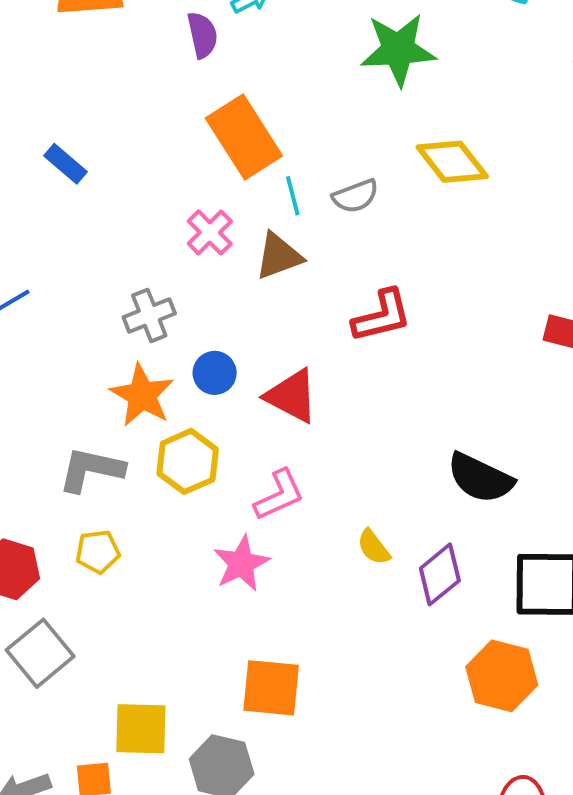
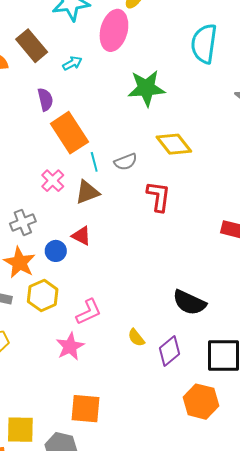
purple semicircle: (202, 35) -> (45, 99), moved
red L-shape: (382, 316) -> (159, 196), moved, turned -68
red triangle: (292, 396) -> (81, 236), moved, size x0.7

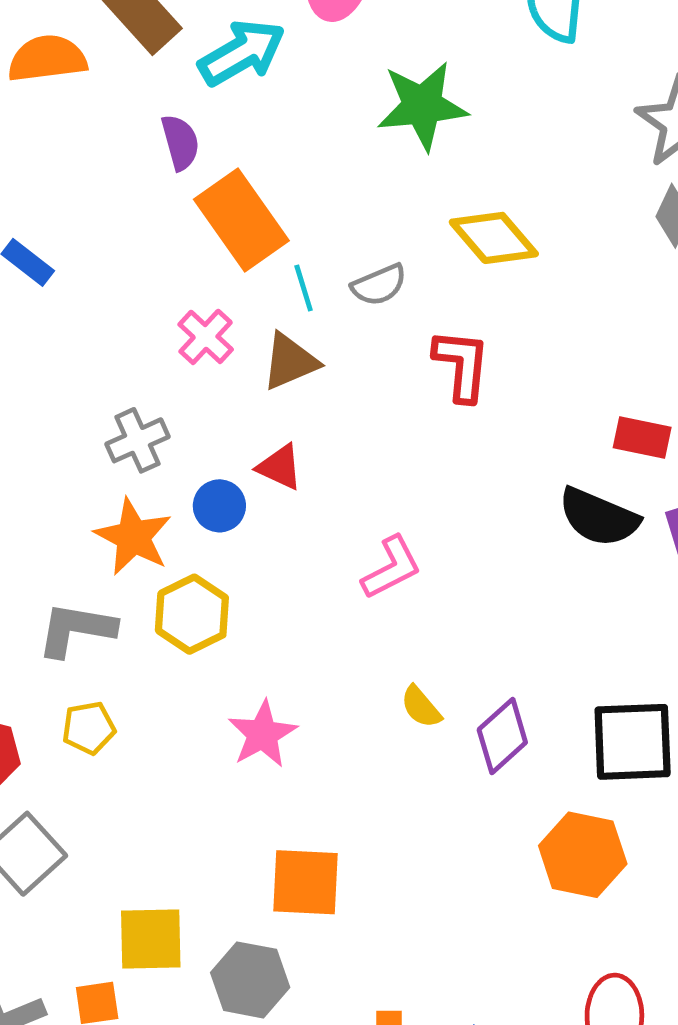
cyan arrow: (72, 63) -> (242, 53), size x1.8
black semicircle: (189, 303) -> (599, 517), moved
pink L-shape: (89, 312) -> (391, 568), moved

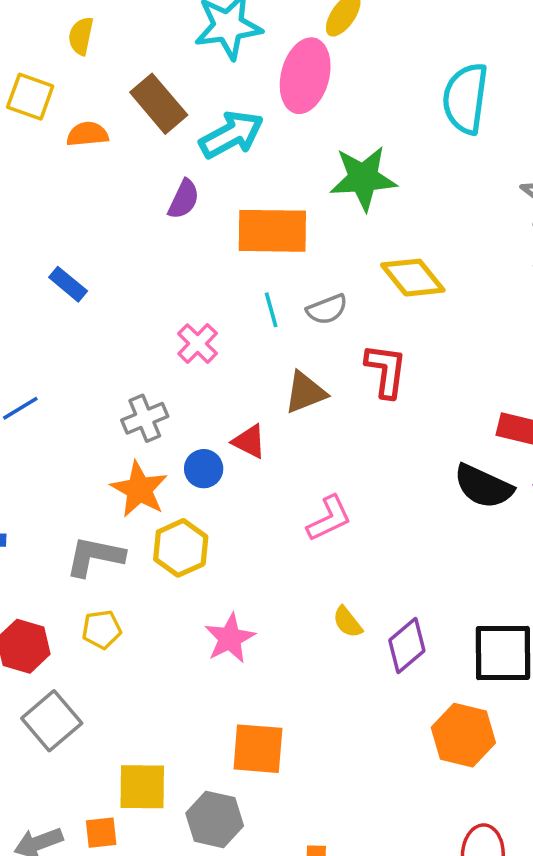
orange semicircle: (47, 59) -> (87, 134), size x0.7
purple semicircle: (180, 142) -> (184, 199), turned 39
orange rectangle: (241, 220) -> (272, 231), moved, turned -56
brown triangle: (290, 362) -> (305, 392), moved

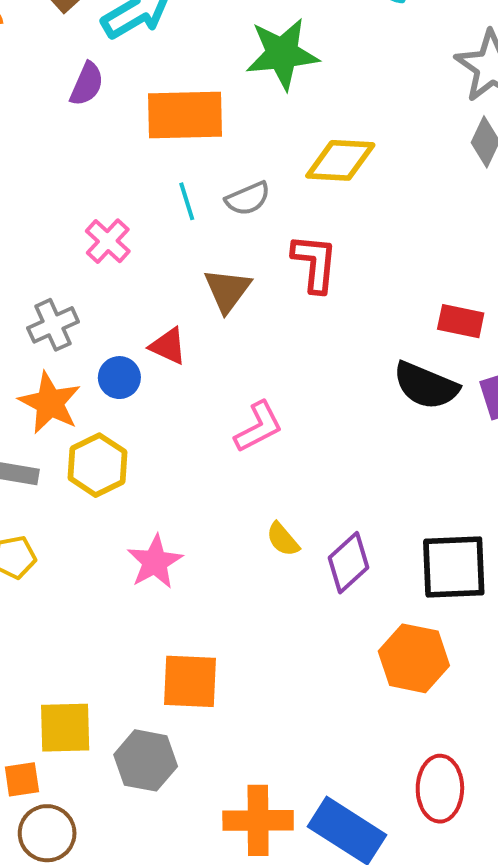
yellow diamond: (413, 278) -> (340, 160), turned -46
brown triangle: (305, 392) -> (227, 290), turned -30

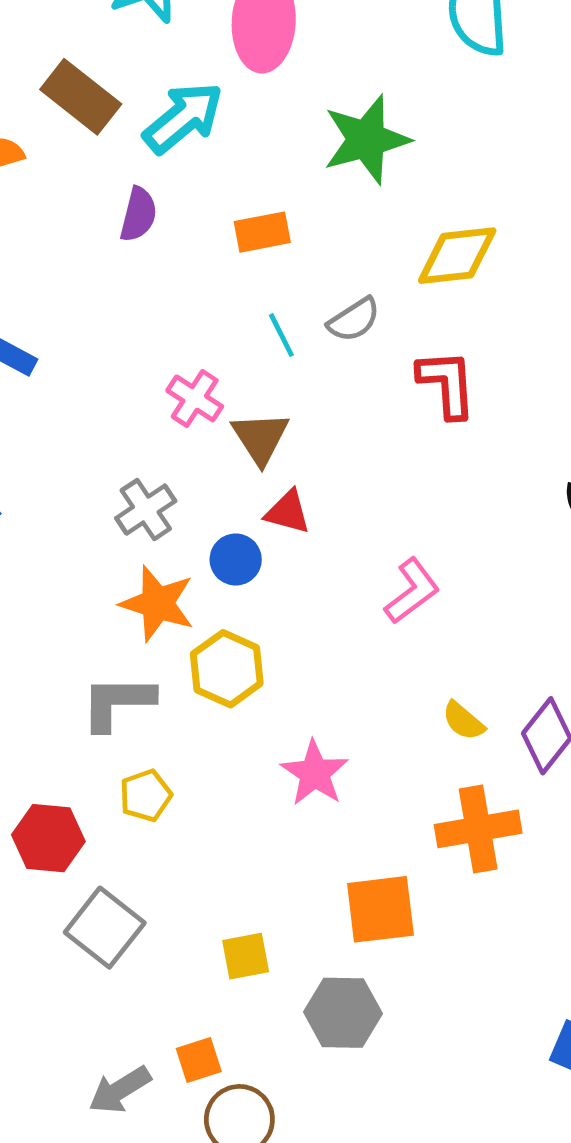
orange rectangle: (185, 115) -> (262, 232), size x0.6
brown triangle: (227, 290) -> (260, 438), moved
yellow square: (65, 728) -> (246, 956), moved, size x0.7
orange cross: (258, 820) -> (478, 829), moved

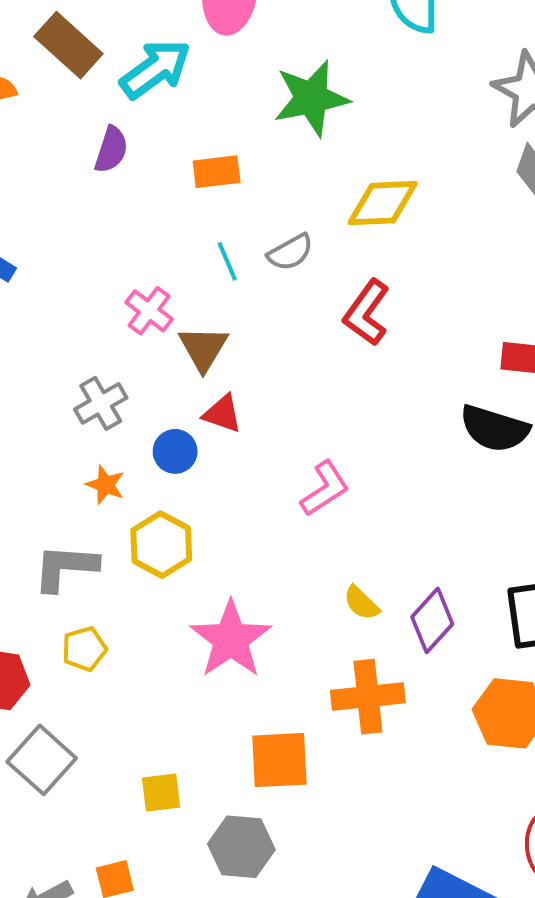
red L-shape: (447, 384) -> (366, 313), turned -144
orange star: (157, 604) -> (105, 485), size x0.6
pink star: (315, 773) -> (231, 639), size x1.4

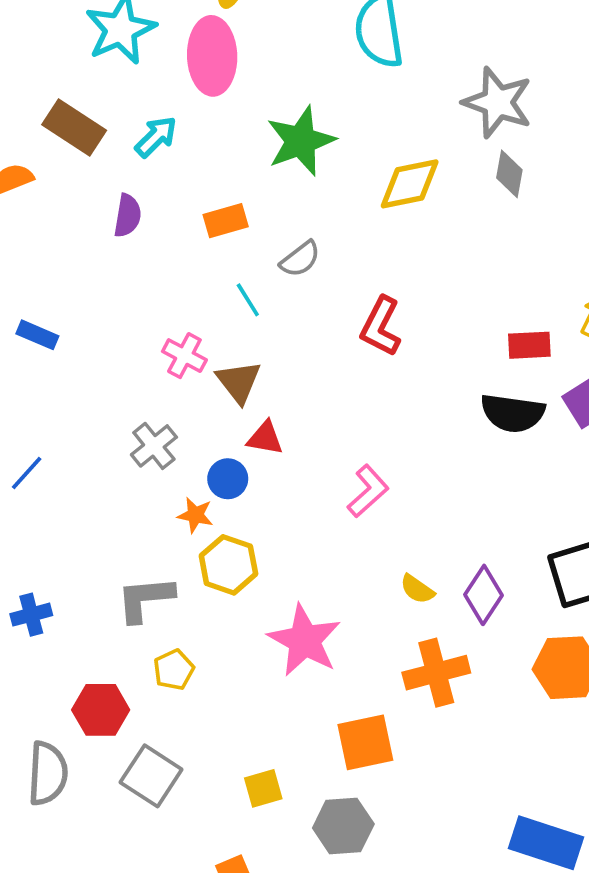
cyan arrow: (155, 69) -> (156, 137), size x0.7
yellow diamond: (383, 203) -> (410, 184), moved
gray semicircle: (290, 252) -> (300, 259), moved
orange star: (105, 485) -> (195, 515), moved

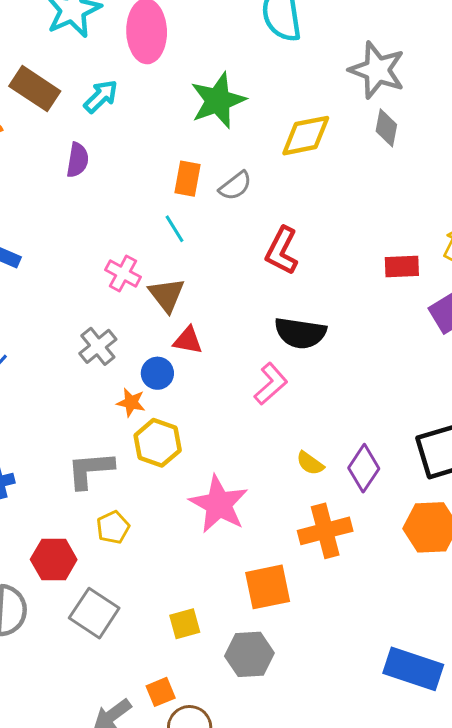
orange rectangle: (226, 221) -> (187, 179), moved, turned -64
gray semicircle: (300, 259) -> (235, 186), moved
black semicircle: (513, 413) -> (300, 333), moved

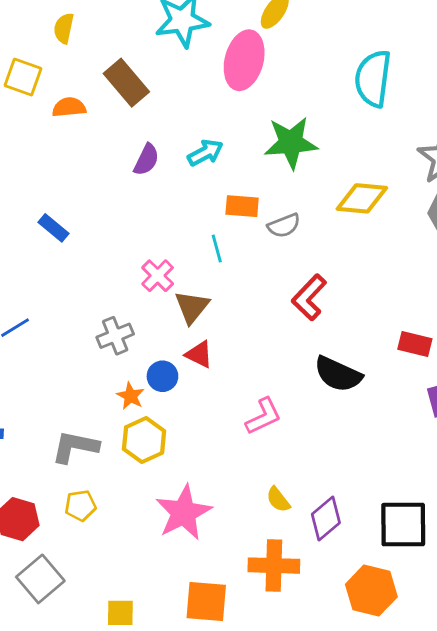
cyan arrow: (101, 96) -> (205, 153), moved
orange rectangle: (187, 179) -> (242, 206), turned 68
black semicircle: (300, 333) -> (338, 374), moved

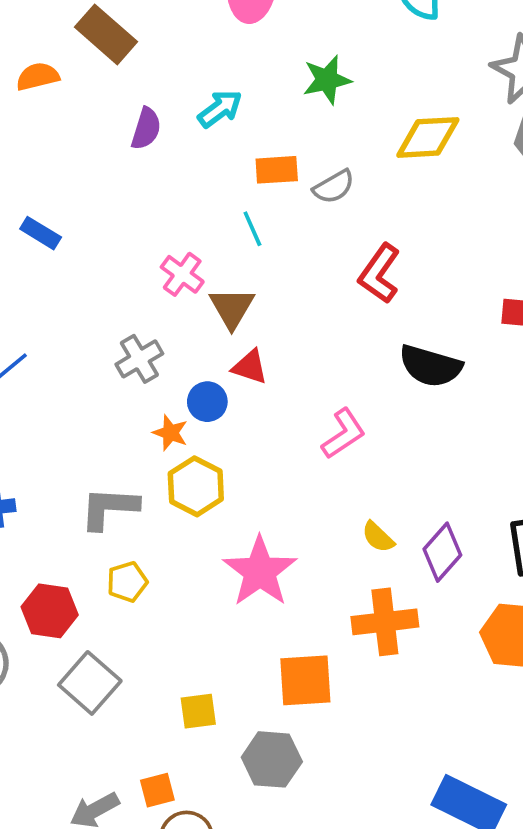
green star: (291, 143) -> (327, 80), size x0.7

